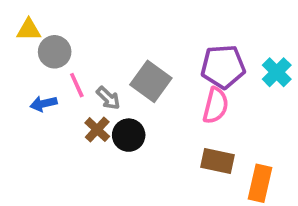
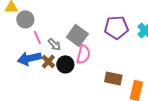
blue arrow: (44, 104) -> (29, 58), moved, size x1.6
pink semicircle: (216, 105) -> (83, 54), moved

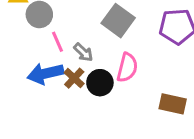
gray square: (77, 35) -> (118, 21), moved

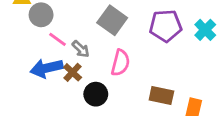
pink line: (58, 42) -> (57, 39), turned -30
black circle: (100, 83) -> (96, 94), moved

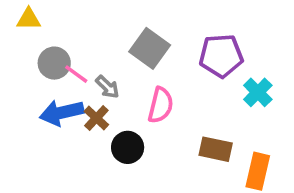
gray circle: (41, 15) -> (54, 63), moved
cyan cross: (205, 30) -> (258, 92), moved

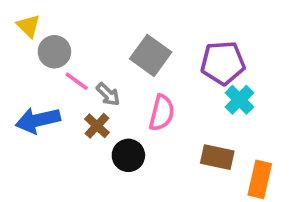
yellow triangle: (29, 19) -> (29, 26), turned 45
gray circle: (54, 63) -> (54, 52), moved
cyan cross: (258, 92) -> (239, 100), moved
blue arrow: (62, 113) -> (38, 120), moved

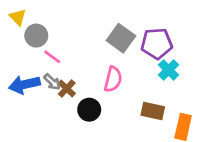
gray square: (151, 55) -> (121, 38), moved
gray arrow: (108, 94) -> (52, 82), moved

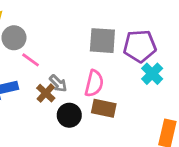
gray square: (121, 38) -> (102, 41), turned -32
gray arrow: (52, 82) -> (58, 83), moved
brown rectangle: (153, 111) -> (104, 108), moved

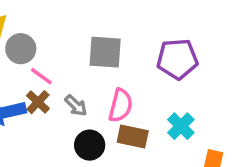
gray square: (102, 41) -> (105, 52), moved
cyan cross: (152, 74) -> (181, 126), moved
brown cross: (46, 93) -> (38, 102), moved

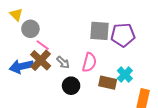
gray square: (105, 52) -> (100, 31), moved
brown cross: (38, 102) -> (41, 60), size x1.5
brown rectangle: (133, 136) -> (108, 83), moved

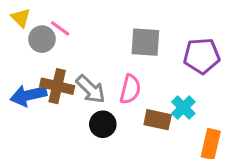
purple pentagon: (123, 35) -> (202, 56), moved
pink line: (43, 45) -> (60, 28), moved
brown cross: (41, 60) -> (57, 86), turned -30
gray arrow: (63, 62) -> (91, 89), size x1.5

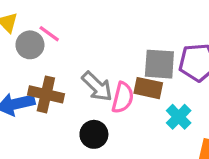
gray square: (145, 42) -> (159, 64), moved
gray arrow: (91, 89) -> (97, 86), moved
brown rectangle: (158, 120) -> (148, 88), moved

